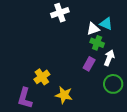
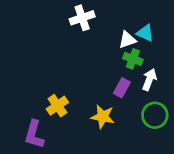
yellow star: (64, 95) -> (103, 117), moved

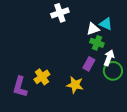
green circle: (155, 115) -> (113, 71), moved
purple L-shape: (34, 134) -> (20, 87), moved

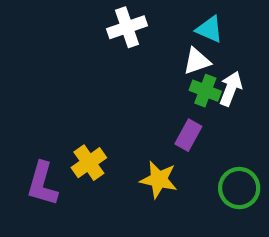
cyan triangle: (106, 24) -> (210, 29), moved
white arrow: (109, 58) -> (231, 89), moved
green circle: (113, 71) -> (239, 188), moved

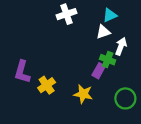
cyan triangle: (210, 29) -> (110, 15), turned -48
green cross: (205, 91) -> (108, 60), moved
purple L-shape: (42, 184) -> (22, 72), moved

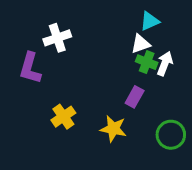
white cross: (67, 14) -> (57, 38), moved
green cross: (108, 60) -> (147, 62), moved
purple L-shape: (22, 72) -> (30, 68), moved

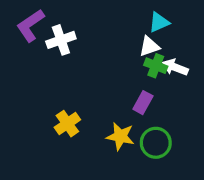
white arrow: (165, 64) -> (175, 67), turned -90
purple L-shape: (30, 68) -> (30, 25), moved, turned 40
green circle: (171, 135) -> (156, 143), moved

